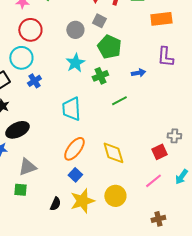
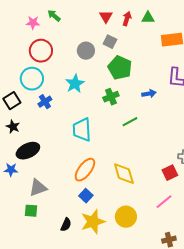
cyan star: (75, 63) -> (75, 84), moved

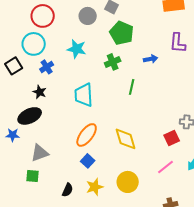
cyan star: (75, 84) -> (77, 49), turned -30
green line: (130, 122) -> (132, 87), turned -49
black star: (13, 127) -> (40, 92), moved
yellow star: (93, 222) -> (95, 187), size x0.7

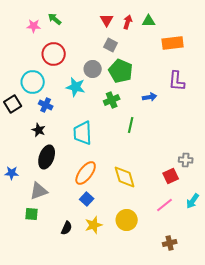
red circle: (43, 16) -> (54, 54), moved
gray circle: (88, 16) -> (93, 69), moved
blue cross: (47, 67) -> (46, 105), turned -32
black ellipse: (30, 116) -> (47, 157), moved, turned -45

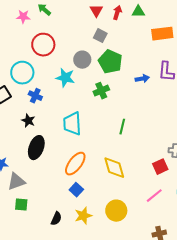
blue arrow: (150, 97) -> (142, 79), moved
green line: (131, 125) -> (122, 127), moved
gray triangle: (39, 191) -> (16, 182), moved

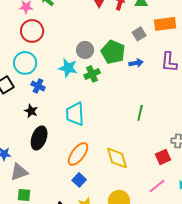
gray square: (100, 36) -> (139, 34), moved, turned 32
red circle: (43, 45) -> (32, 31), moved
blue arrow: (142, 79) -> (136, 63), moved
green cross: (101, 91) -> (92, 74), moved
green line: (122, 127) -> (140, 113), moved

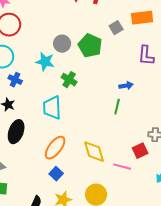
blue arrow: (136, 63) -> (126, 86), moved
green cross: (92, 74) -> (69, 80), moved, turned -35
pink line: (157, 186) -> (122, 167), moved, turned 54

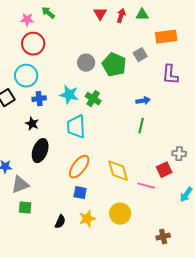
gray square: (116, 28) -> (140, 55), moved
cyan star: (45, 62) -> (69, 95), moved
blue cross: (15, 80) -> (39, 99), turned -32
blue arrow: (126, 86) -> (143, 101), moved
blue square: (56, 174) -> (80, 193), turned -32

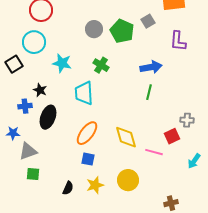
cyan star: (69, 95) -> (62, 63), moved
blue cross: (39, 99) -> (25, 106), moved
blue arrow: (143, 101) -> (151, 67), size x1.5

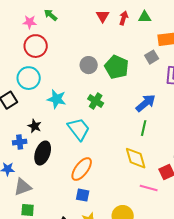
gray square: (148, 21) -> (152, 57), moved
blue arrow: (151, 67) -> (146, 103), turned -30
cyan trapezoid: (84, 93) -> (79, 129), turned 145
yellow diamond: (126, 137) -> (136, 158), moved

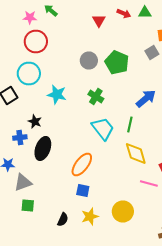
red triangle: (103, 16) -> (99, 20), moved
red arrow: (124, 18) -> (124, 14), turned 96
green line: (144, 128) -> (130, 124), moved
cyan trapezoid: (79, 129) -> (103, 128), moved

